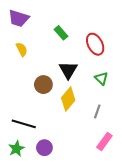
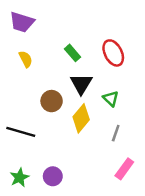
green rectangle: (61, 33) -> (72, 53), moved
green triangle: (101, 78) -> (111, 99), moved
black line: (24, 124) -> (21, 132), moved

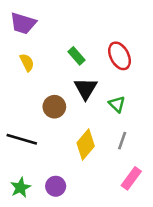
yellow diamond: (81, 118) -> (86, 145), moved

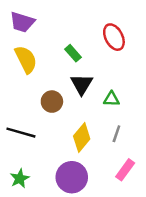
red ellipse: (120, 56) -> (114, 37), moved
yellow semicircle: (27, 62) -> (26, 59), size x1.6
green triangle: (117, 104) -> (111, 99), turned -42
purple circle: (56, 186) -> (72, 177), moved, size x1.6

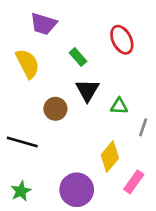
purple trapezoid: (22, 22) -> (43, 24), moved
gray line: (116, 134) -> (143, 127), moved
yellow diamond: (82, 138) -> (110, 157), moved

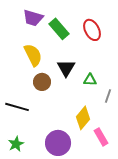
green rectangle: (78, 57) -> (59, 29), moved, size x1.5
yellow semicircle: (28, 64) -> (33, 55), moved
pink rectangle: (134, 182) -> (101, 137), turned -66

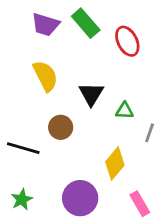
green rectangle: (59, 29) -> (86, 23), moved
brown circle: (42, 82) -> (61, 127), moved
pink rectangle: (101, 137) -> (140, 204), moved

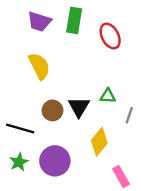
green rectangle: (86, 23) -> (74, 20), turned 50
black triangle: (91, 94) -> (79, 107), moved
purple circle: (80, 198) -> (55, 161), moved
green star: (22, 200) -> (19, 162), moved

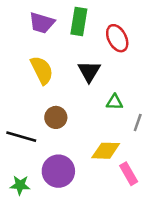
black triangle: (79, 107) -> (89, 71), moved
yellow diamond: (99, 142) -> (106, 151), turned 52
green star: (19, 162) -> (20, 185), moved, turned 30
pink rectangle: (121, 176) -> (129, 174), moved

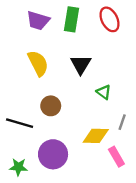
red ellipse: (117, 38) -> (110, 19), moved
green triangle: (115, 102) -> (104, 92), turned 35
gray line: (138, 123) -> (122, 122), moved

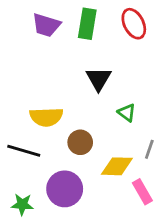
yellow semicircle: (38, 63) -> (46, 117), moved, turned 115
brown circle: (51, 106) -> (80, 142), moved

